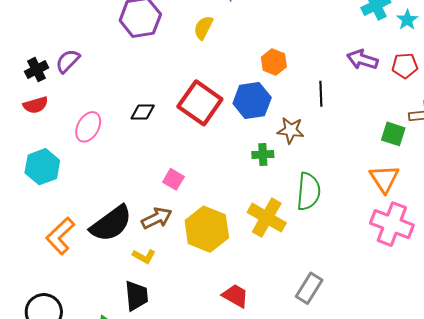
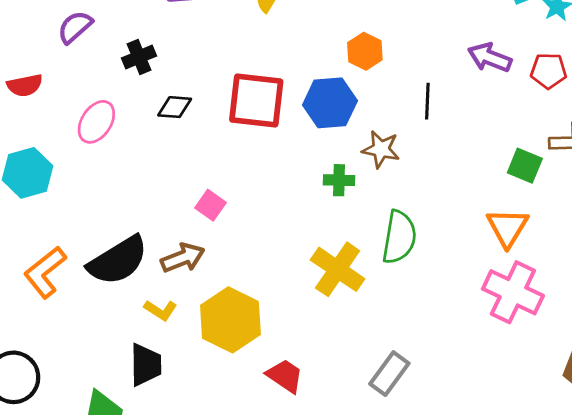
black cross: (37, 70) -> (139, 57), moved
red square: (200, 103) -> (256, 101), turned -33
yellow hexagon: (207, 229) -> (230, 320), moved

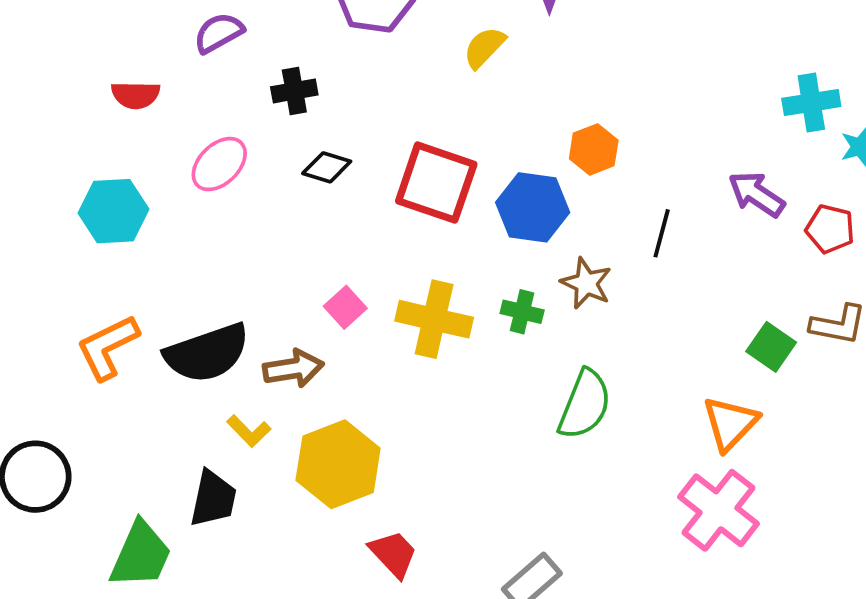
yellow cross: (338, 269) -> (434, 319), moved, turned -34

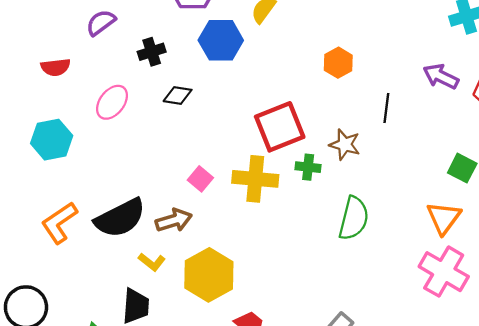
red square: (436, 183) -> (280, 127), moved, turned -33
blue hexagon: (533, 207) -> (221, 40), moved

